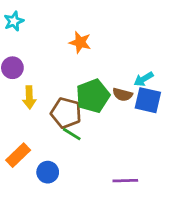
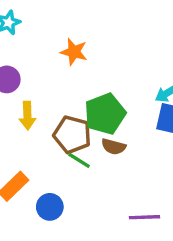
orange star: (80, 42) -> (74, 52), moved
brown semicircle: (122, 95) -> (114, 147), moved

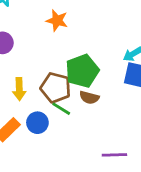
yellow arrow: (27, 116) -> (19, 89), moved
blue circle: (50, 207) -> (37, 123), moved

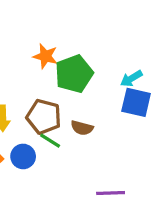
orange star: (57, 20) -> (45, 56), moved
green pentagon: (82, 71) -> (74, 74), moved

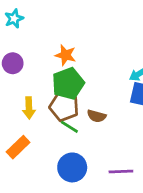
green pentagon: (74, 74) -> (68, 84), moved
blue circle: (23, 156) -> (72, 167), moved, size x1.4

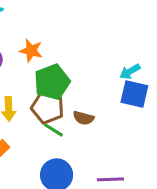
orange star: (65, 55) -> (31, 51), moved

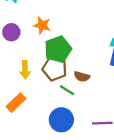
green line: (54, 130) -> (67, 90), moved

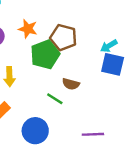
brown pentagon: (55, 69) -> (63, 37), moved
blue circle: (61, 120) -> (35, 131), moved

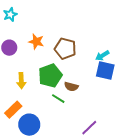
green pentagon: (45, 55) -> (50, 76), moved
blue circle: (35, 131) -> (29, 125), moved
purple line: (93, 134) -> (89, 128), turned -42

